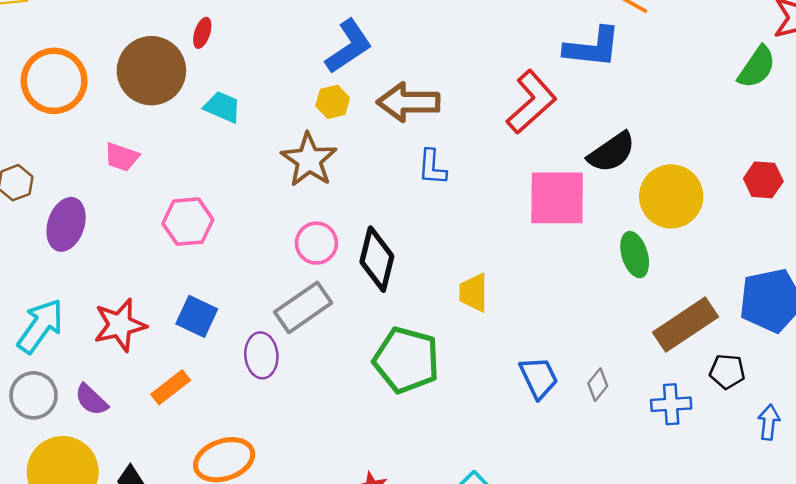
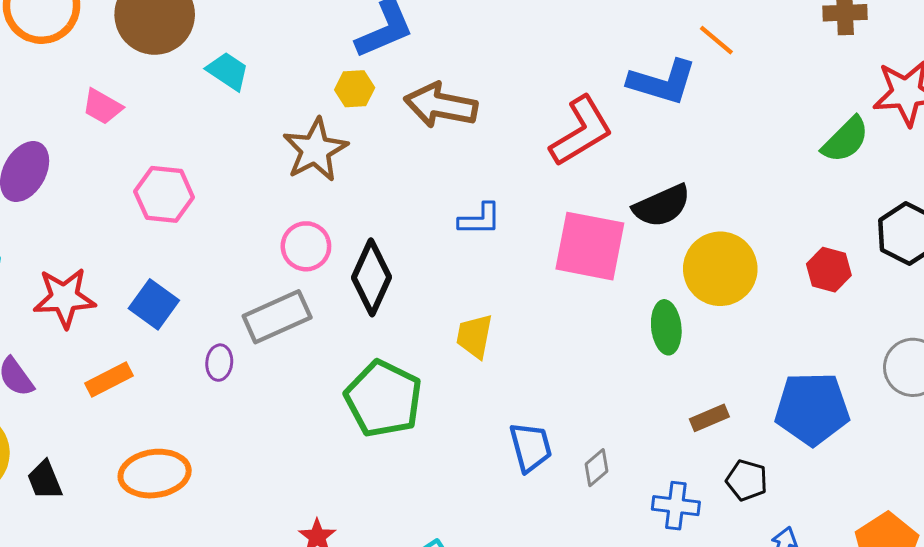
blue L-shape: (432, 167) -> (480, 219), moved, turned -105
brown rectangle: (686, 325) -> (709, 418), size x0.5
purple ellipse: (261, 355) -> (219, 363), size x0.7

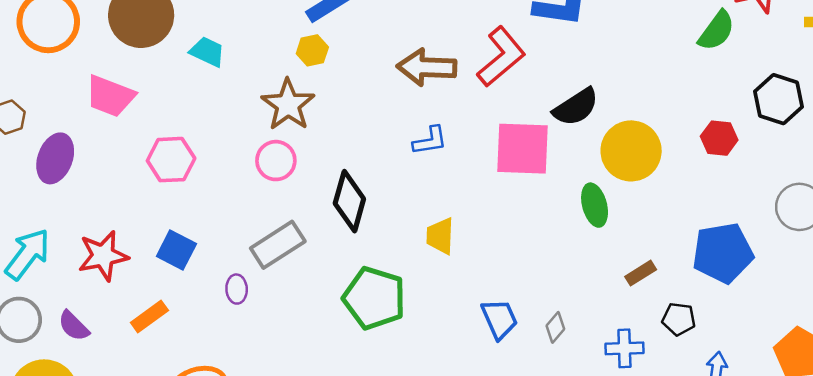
brown arrow: (441, 105) -> (427, 67), moved
pink trapezoid: (102, 107) -> (110, 96), size x1.5
pink circle: (306, 246) -> (276, 161), moved

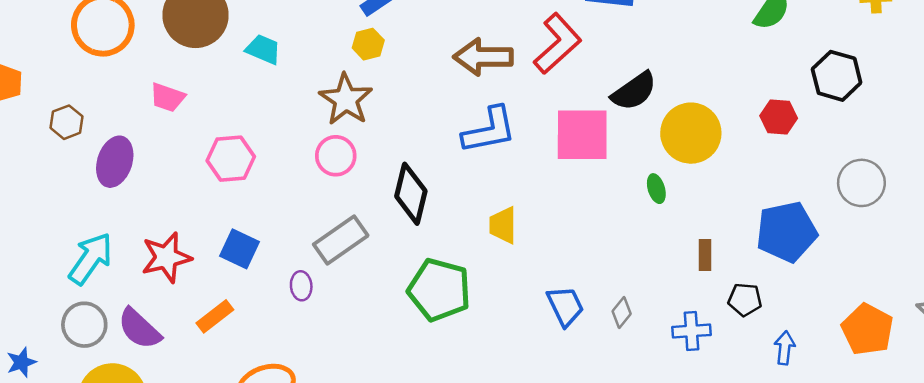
pink trapezoid: (110, 96) -> (167, 97), size x0.7
blue L-shape: (430, 141) -> (489, 130), size x1.6
green ellipse: (595, 205) -> (656, 189), size x0.7
brown rectangle: (641, 273) -> (705, 255), turned -56
purple semicircle: (74, 326) -> (139, 329), size x1.4

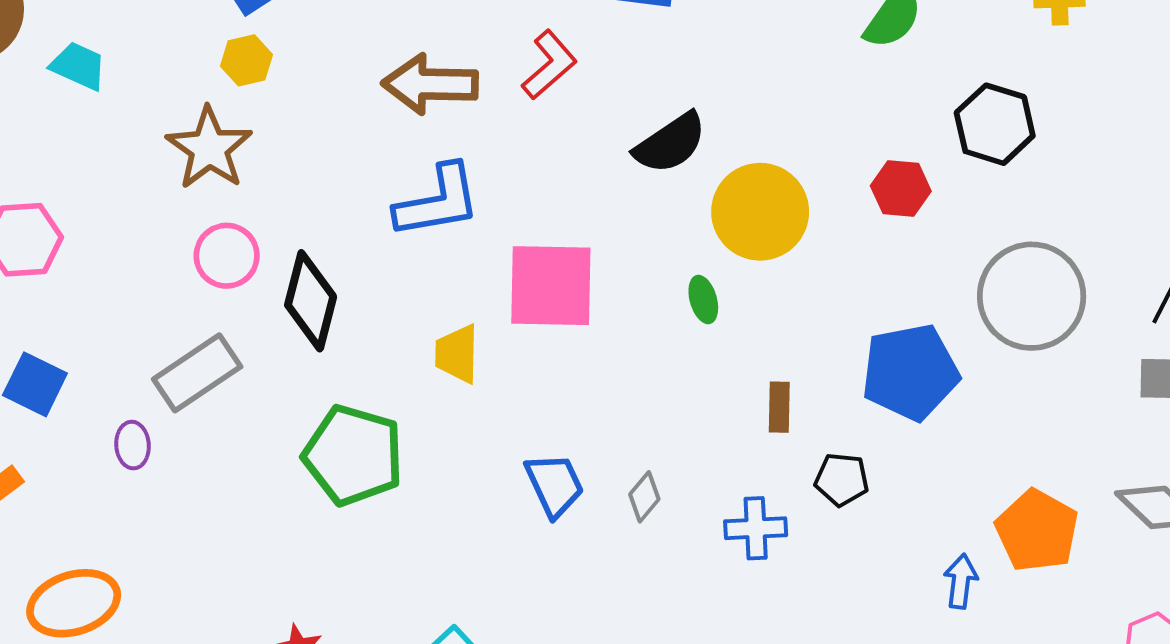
red L-shape: (558, 44) -> (549, 65), size x0.7
pink square: (582, 135) -> (551, 286), moved
pink circle: (336, 156) -> (227, 256), moved
gray circle: (861, 183) -> (1032, 296), size x1.4
blue arrow: (785, 348) -> (961, 581), moved

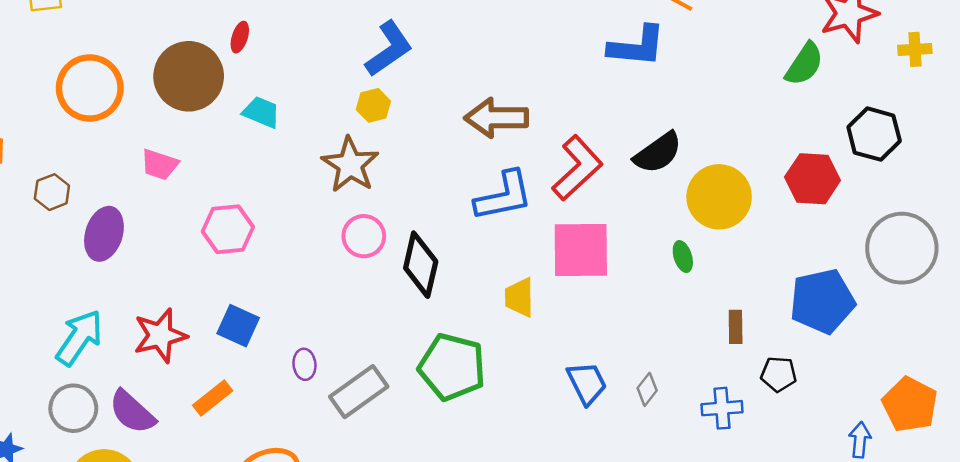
red L-shape: (549, 65) -> (577, 168), moved, size x1.4
red hexagon: (901, 189) -> (813, 179), size x1.4
gray rectangle: (197, 373) -> (359, 392), moved

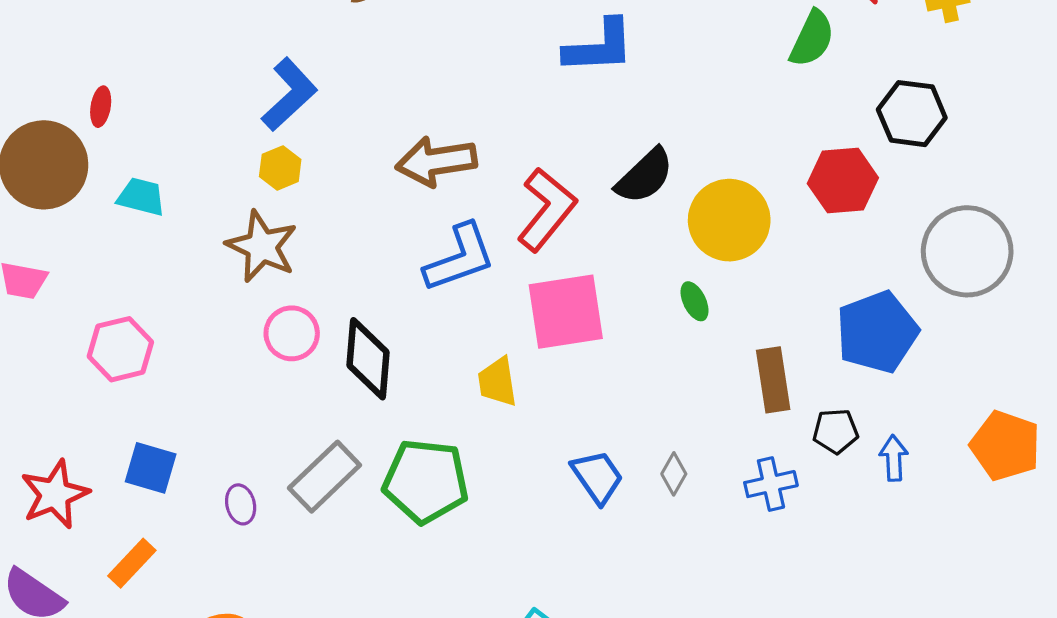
brown rectangle: (736, 327) -> (773, 380), size x1.5
gray rectangle: (359, 392) -> (325, 477), moved
blue arrow: (860, 440) -> (894, 458), moved

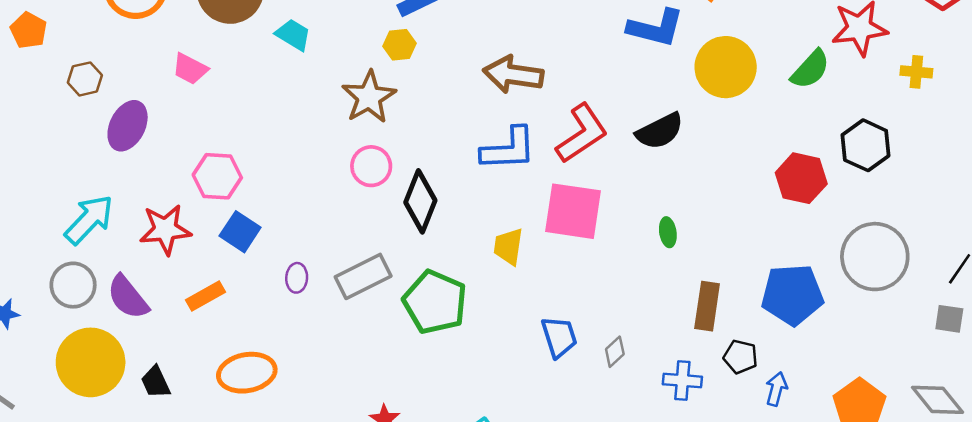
yellow circle: (729, 220) -> (726, 67), moved
pink hexagon: (120, 349) -> (217, 176), moved

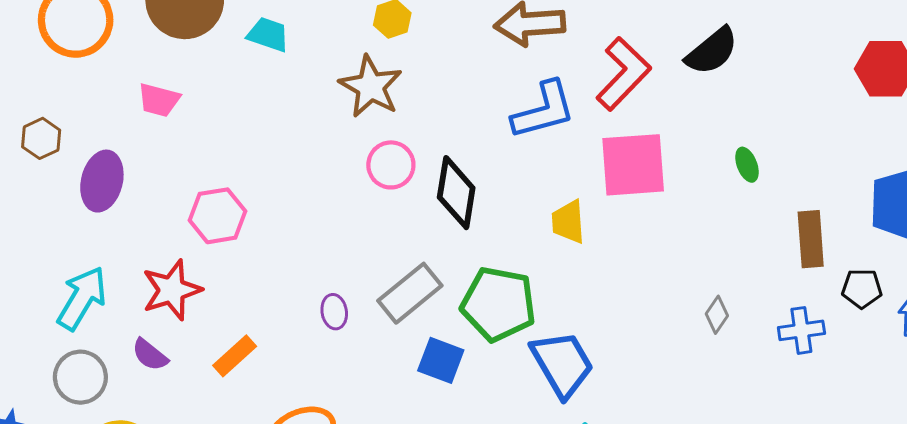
blue square: (240, 232) -> (441, 360), moved
purple semicircle: (128, 297) -> (150, 355), moved, size x0.7
blue trapezoid: (559, 337) -> (562, 364), moved, size x1.4

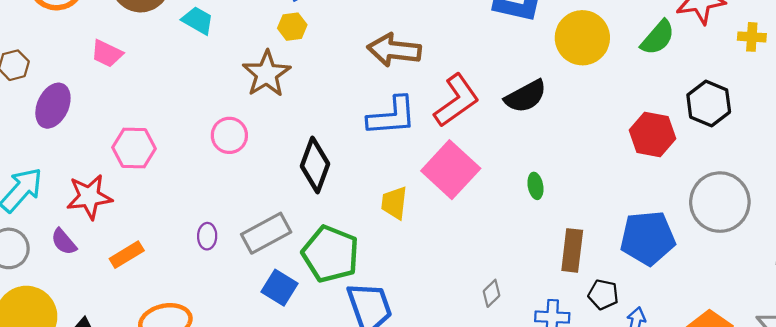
pink circle: (391, 165) -> (229, 135), moved
pink square: (633, 165) -> (451, 170), turned 36

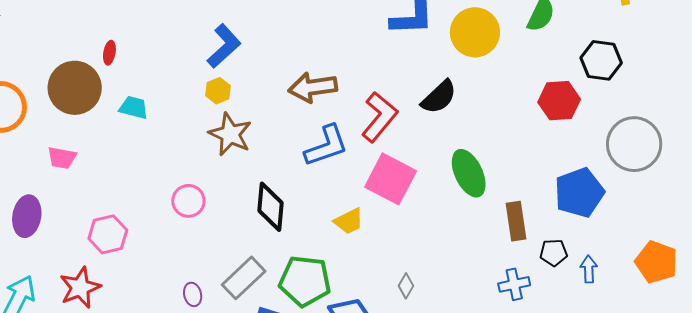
brown star: (267, 74) -> (230, 134), moved
green ellipse: (535, 186) -> (469, 173), size x2.0
yellow trapezoid: (394, 203) -> (349, 221), turned -108
gray diamond: (492, 293) -> (406, 286), moved

